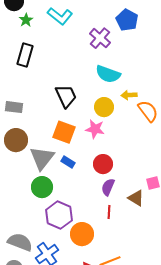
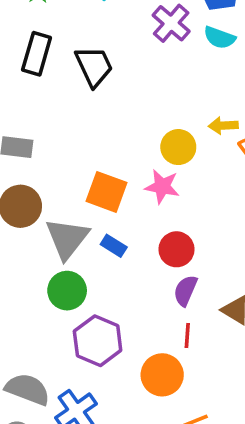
cyan semicircle: (108, 74) -> (220, 38), moved, size x0.7
black trapezoid: (66, 96) -> (94, 66), moved
orange circle: (82, 234) -> (162, 375), moved

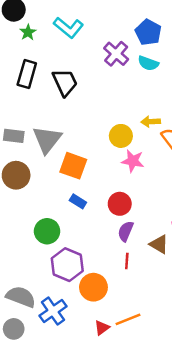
pink star: (162, 187) -> (133, 161), moved
gray triangle: (67, 239) -> (47, 140), moved
orange circle: (162, 375) -> (93, 287), moved

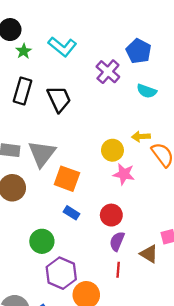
cyan semicircle: (148, 63) -> (147, 91), moved

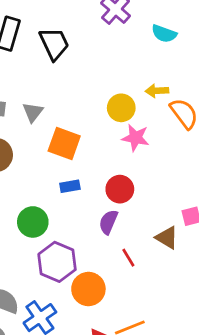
gray triangle: (42, 154) -> (33, 112), size x0.6
blue rectangle: (71, 213) -> (70, 186), turned -42
purple semicircle: (117, 241) -> (108, 222), moved
red line: (118, 270) -> (128, 258), turned -35

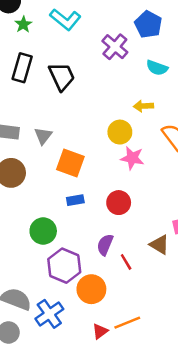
yellow arrow: (157, 91) -> (143, 106), moved
purple semicircle: (108, 222) -> (105, 245), moved

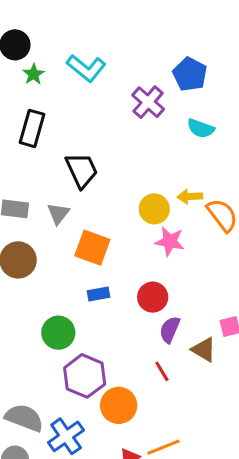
black trapezoid: (62, 76) -> (82, 170), moved
yellow arrow: (143, 106) -> (190, 197), moved
purple semicircle: (105, 245) -> (170, 330), moved

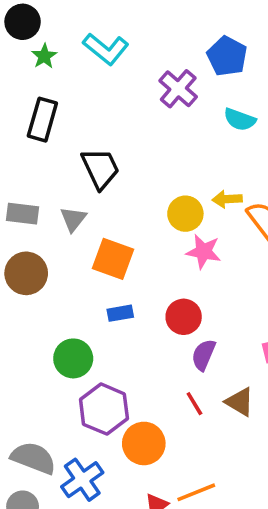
brown triangle: (204, 350) -> (240, 402), moved

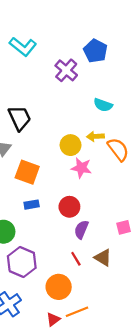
cyan semicircle: (240, 120) -> (103, 105), moved
orange circle: (144, 443) -> (59, 287), moved

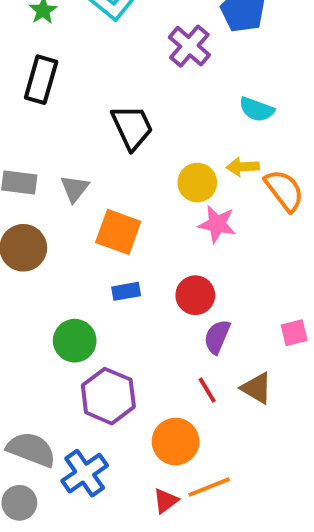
black trapezoid: (20, 118) -> (132, 127), moved

